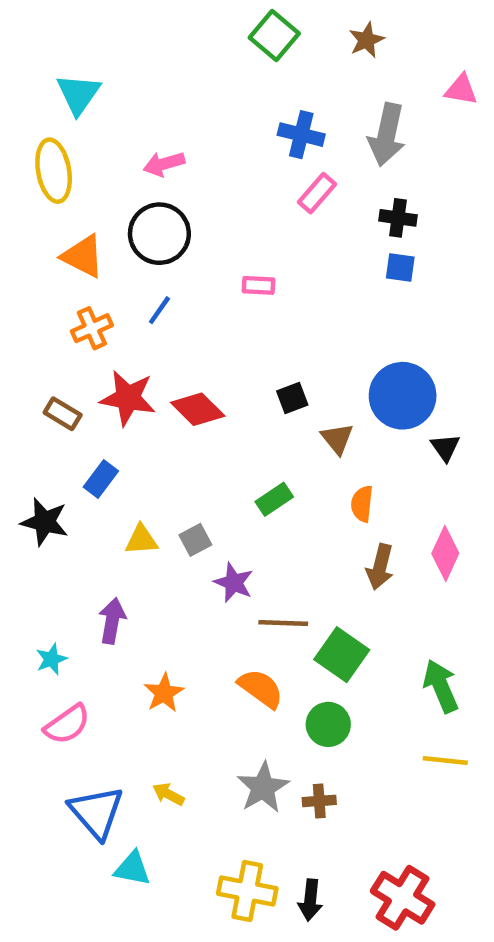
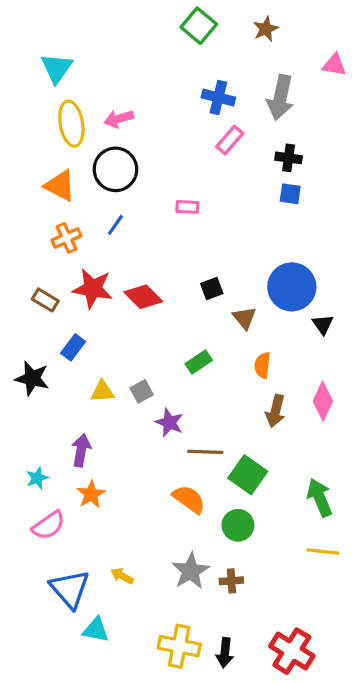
yellow ellipse: (54, 171) -> (71, 124), moved
orange star: (164, 693) -> (91, 494), moved

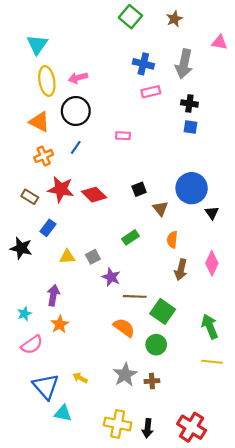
pink rectangle: (230, 140) -> (151, 92), turned 36

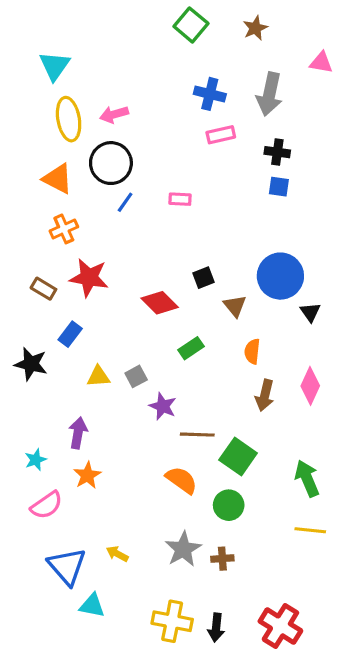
blue line: (76, 147) -> (125, 202), moved
red diamond: (94, 195) -> (160, 303), moved

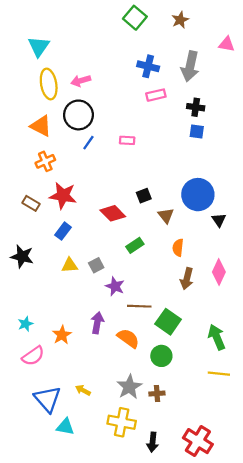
blue rectangle: (70, 334) -> (63, 231), moved
purple arrow: (78, 433) -> (97, 323), moved
yellow cross: (172, 621) -> (122, 422), moved

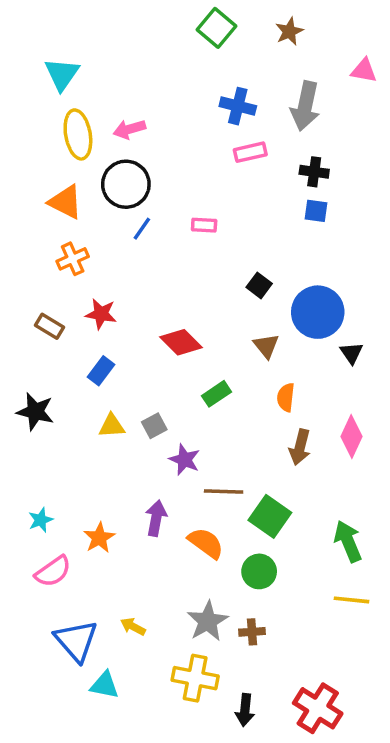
red star: (63, 196) -> (101, 314), size x0.7
black square: (144, 196) -> (259, 285), moved, turned -32

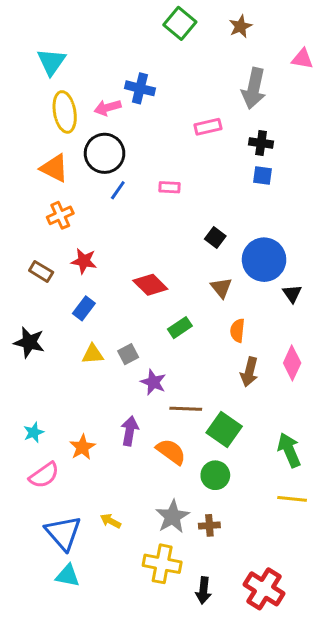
blue cross: (238, 106) -> (140, 88), moved
cyan triangle: (105, 685) -> (68, 576), moved

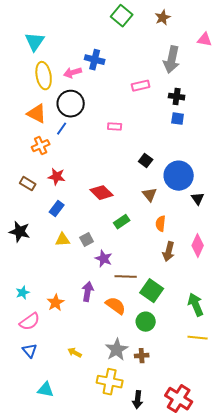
blue line: (118, 190) -> (62, 129), moved
blue triangle: (63, 533) -> (30, 351), moved, size x0.6

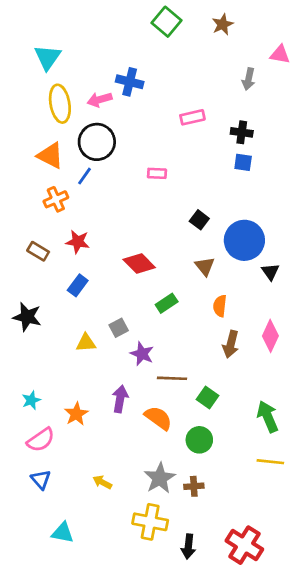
gray arrow: (172, 60) -> (249, 79), moved, size x0.6
yellow triangle: (63, 240) -> (86, 343), moved
green square: (152, 291) -> (208, 397), size x0.7

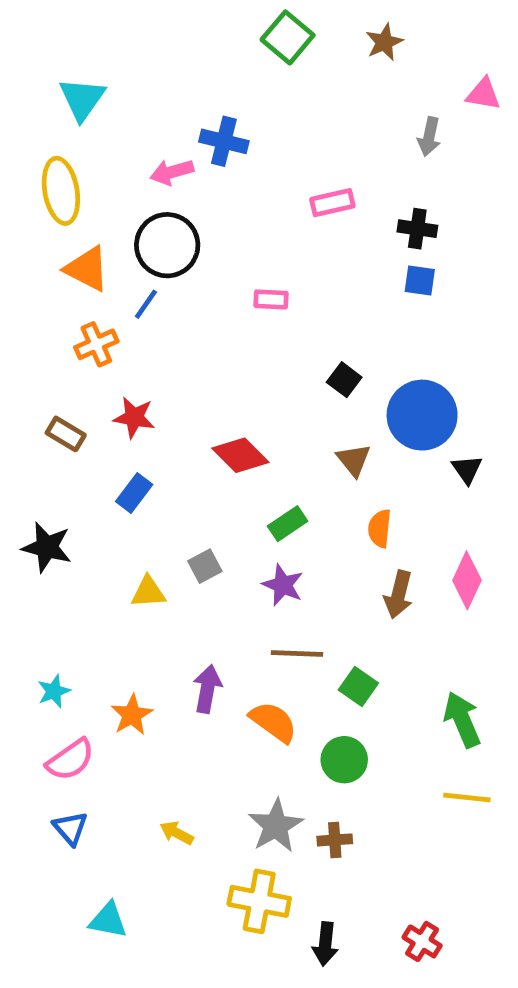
yellow ellipse: (60, 104) -> (61, 191), moved
purple star: (142, 354) -> (283, 585), moved
red cross: (244, 545) -> (422, 941), size x0.6

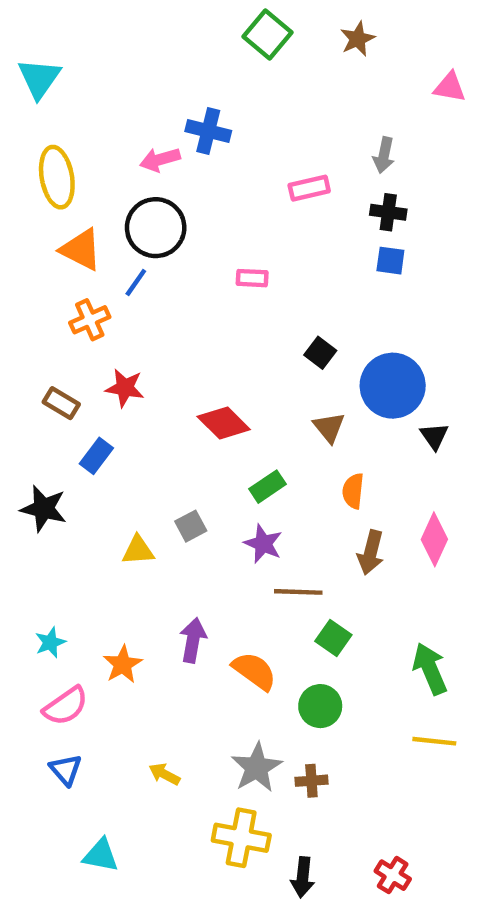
cyan triangle: (82, 99) -> (39, 78), moved
gray arrow: (429, 137) -> (384, 155), moved
blue rectangle: (134, 493) -> (96, 456), moved
brown line: (297, 653) -> (298, 592), moved

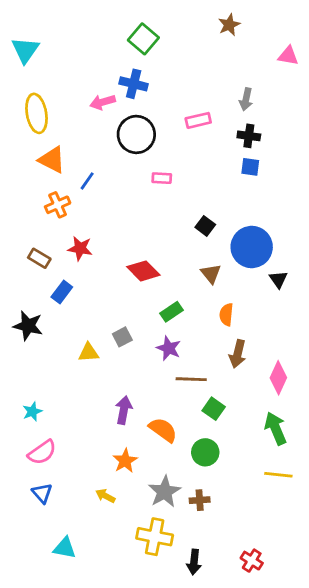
green square: (268, 34) -> (143, 39), moved
black circle: (156, 228) -> (136, 134), moved
pink diamond: (434, 539) -> (278, 378), moved
orange star: (123, 664) -> (125, 461), moved

